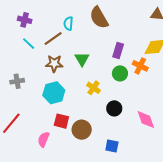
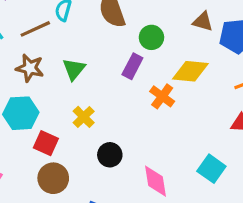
green circle: (120, 73) -> (151, 37), moved
red square: (61, 121) -> (46, 143), moved

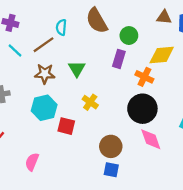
black circle: (110, 155) -> (142, 109), moved, size x1.6
brown circle: (53, 178) -> (111, 146), moved

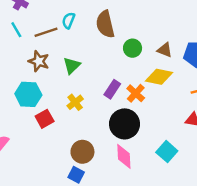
brown triangle: (164, 17) -> (165, 50), moved
purple rectangle: (119, 59) -> (112, 89), moved
red square: (66, 126) -> (45, 119), turned 30

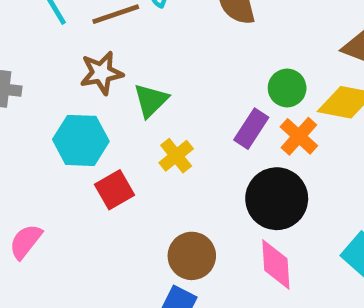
green circle: (133, 48) -> (287, 88), moved
brown star: (39, 61) -> (101, 73), turned -30
green triangle: (72, 66) -> (151, 100), moved

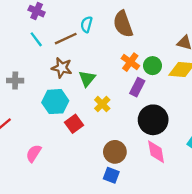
brown star: (101, 73) -> (62, 68), turned 30
orange cross: (299, 136) -> (130, 62), moved

